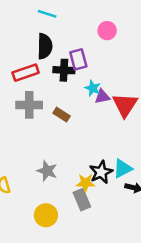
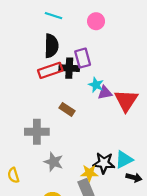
pink circle: (107, 31) -> (96, 21), moved
red rectangle: (26, 73) -> (50, 70), moved
gray cross: (29, 105) -> (37, 132), moved
black star: (101, 172) -> (104, 163), turned 30

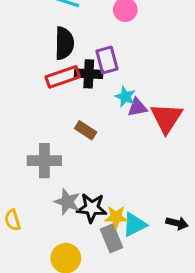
cyan triangle: (124, 160) -> (134, 225), moved
black star: (104, 163) -> (92, 208), moved

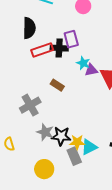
black semicircle: (64, 43) -> (29, 28), moved
gray cross: (44, 161) -> (30, 105), turned -30

